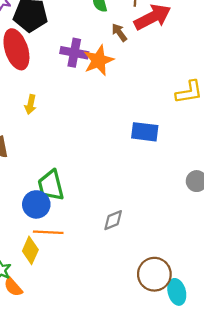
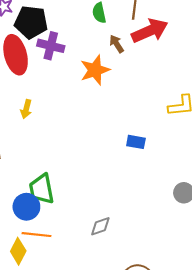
purple cross: (74, 53) -> (51, 46), moved
blue rectangle: (145, 132) -> (136, 142), size x0.7

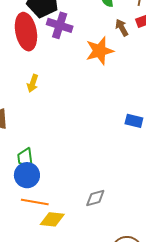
green trapezoid: (42, 189) -> (25, 158), moved, size x0.7
yellow diamond: (18, 251) -> (52, 219), moved, turned 65

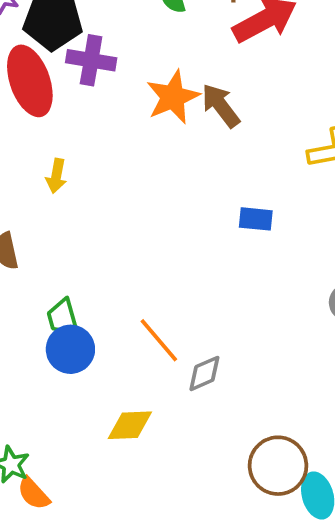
brown arrow: (122, 28) -> (221, 106), moved, size x1.4
orange line: (35, 202) -> (159, 340), moved, turned 48

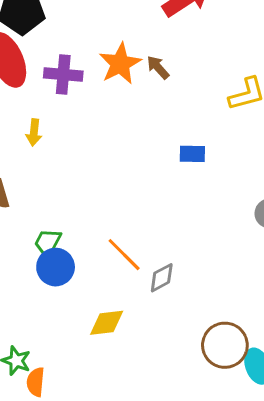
purple cross: (91, 60) -> (63, 75), moved
brown arrow: (221, 106) -> (158, 67), size x0.7
green trapezoid: (63, 318) -> (48, 243), turned 48
orange semicircle: (34, 493) -> (36, 382), turned 52

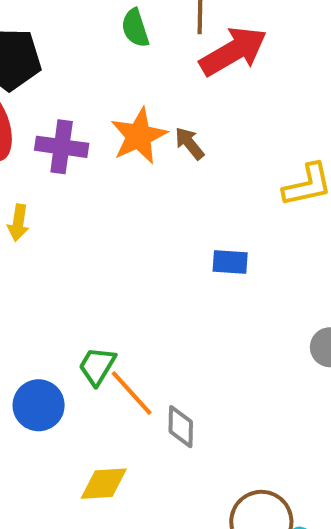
green trapezoid: (48, 243) -> (97, 366), moved
gray diamond: (162, 278) -> (181, 427), turned -64

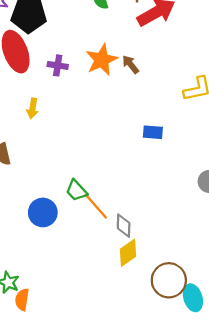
purple cross: (62, 147) -> (58, 65), size x0.7
green trapezoid: (97, 366) -> (76, 191), turned -75
yellow diamond: (104, 484) -> (128, 253), moved, turned -32

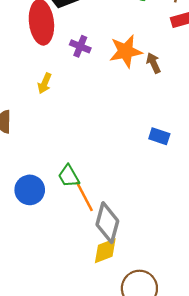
gray diamond: (124, 226) -> (107, 223), size x1.6

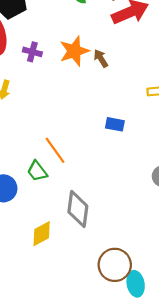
orange line: (84, 196) -> (55, 150), moved
yellow diamond: (105, 251) -> (42, 234), moved

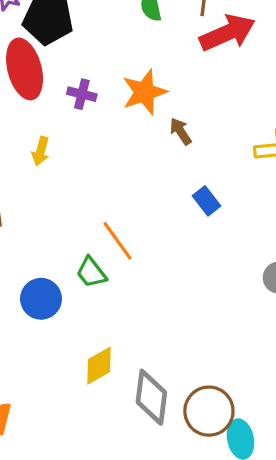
brown arrow: (101, 58) -> (181, 131), moved
blue rectangle: (115, 124) -> (207, 201), turned 42
gray diamond: (78, 209) -> (151, 397), moved

